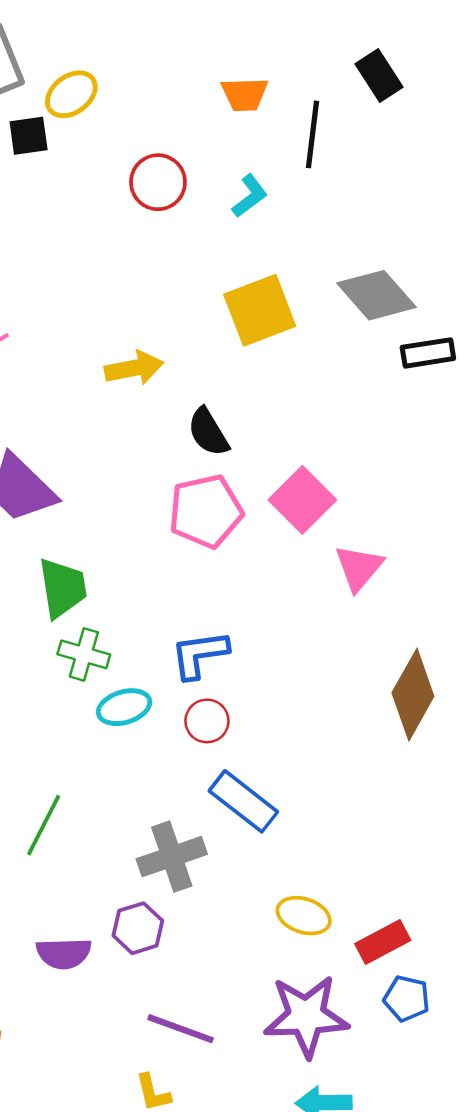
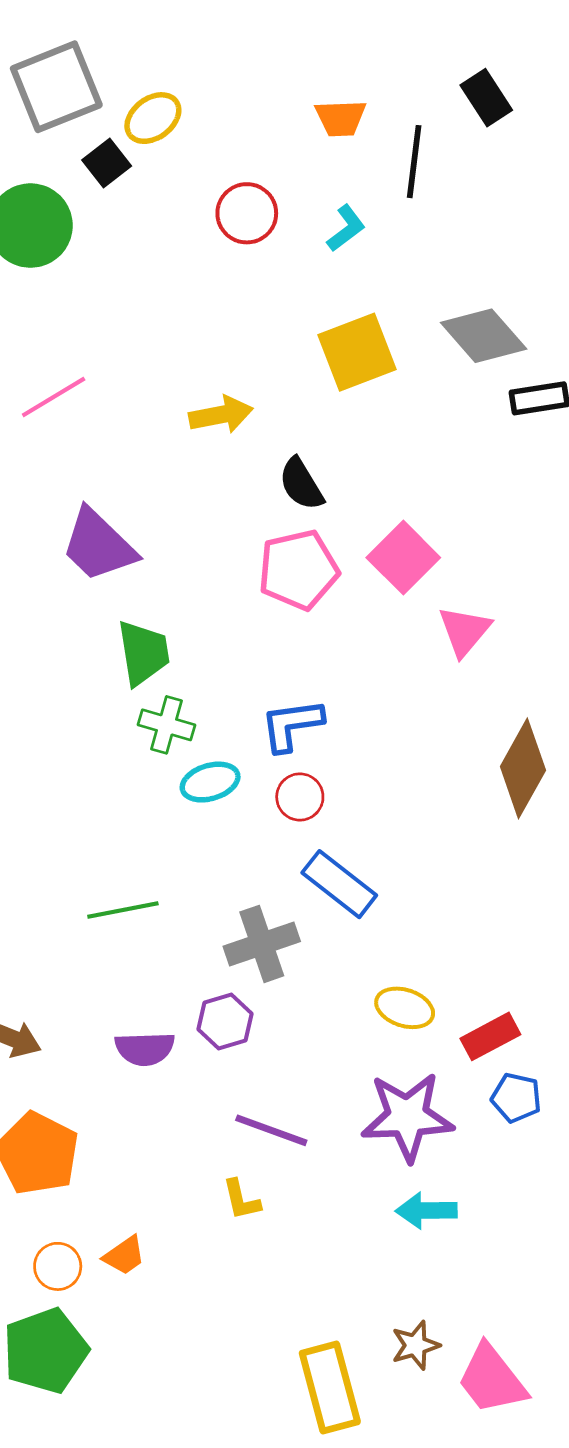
black square: (29, 136) -> (107, 163), turned -30
green line: (44, 825) -> (123, 910), turned 52

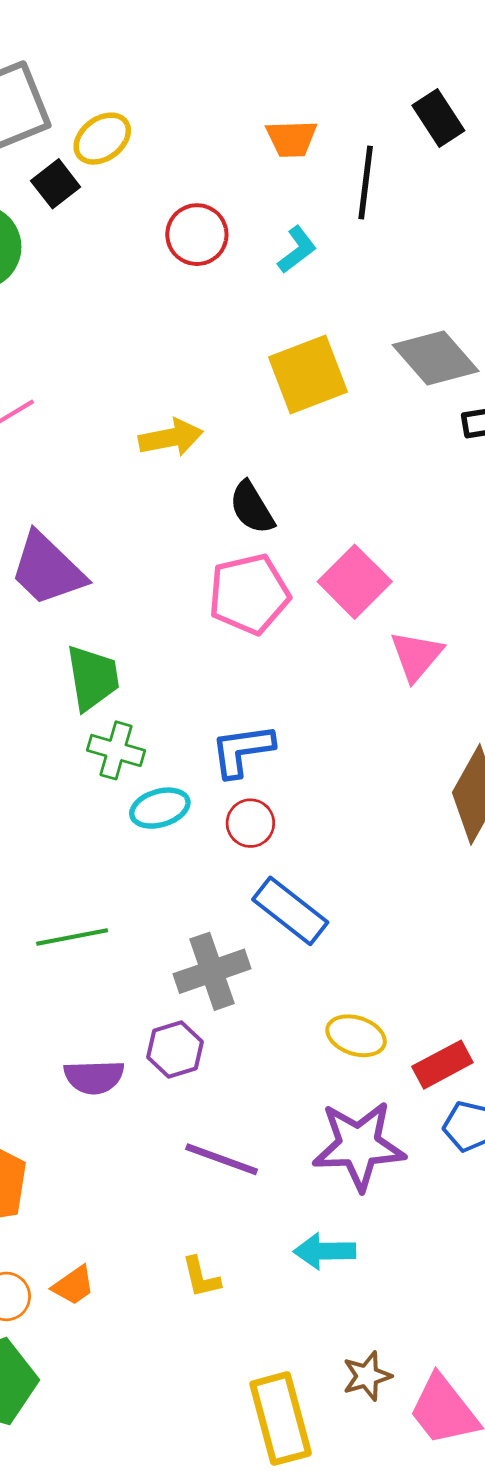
yellow L-shape: (241, 1200) -> (201, 1277), moved
cyan arrow: (426, 1211) -> (324, 1251), moved

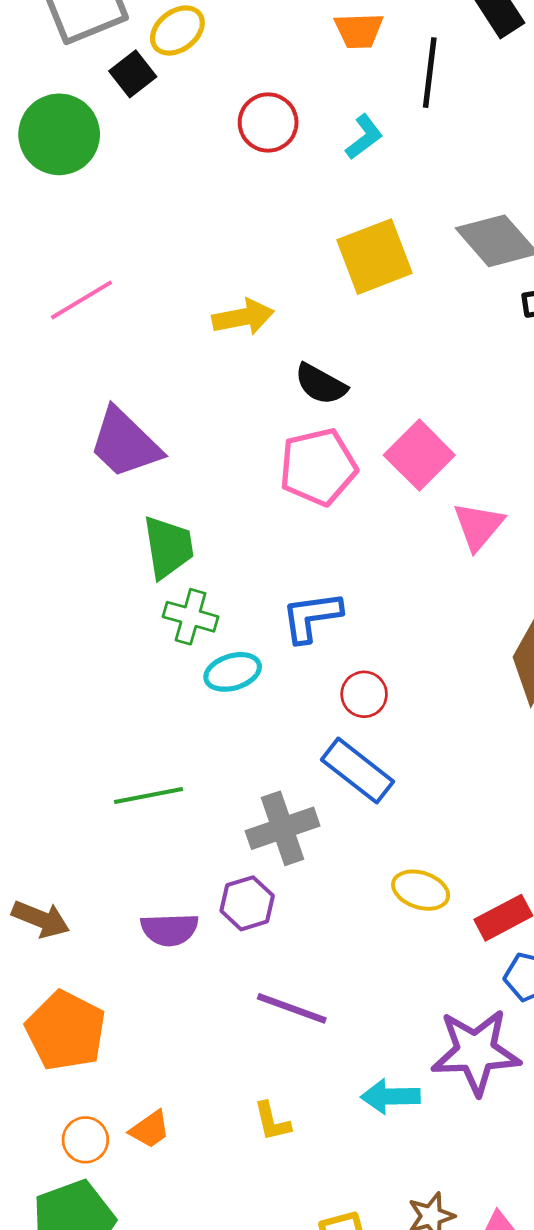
black semicircle: (252, 508) -> (321, 384), turned -30
red circle: (250, 823) -> (364, 694), moved
purple star: (359, 1146) -> (476, 1052), moved

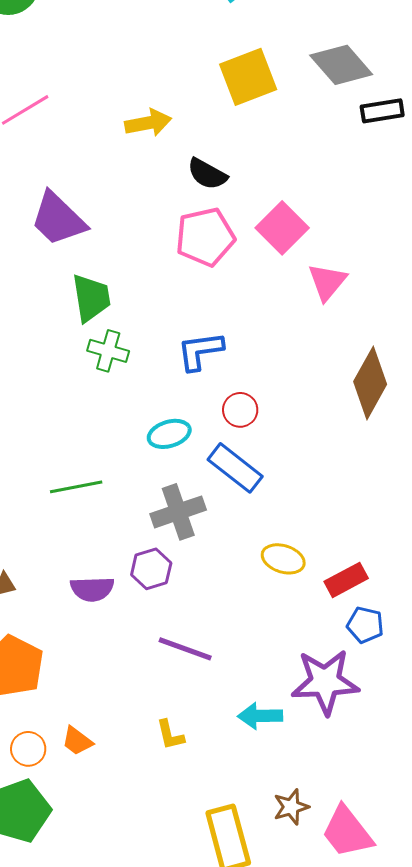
cyan ellipse: (233, 672) -> (169, 434), moved
orange trapezoid: (150, 1129) -> (77, 741), turned 72

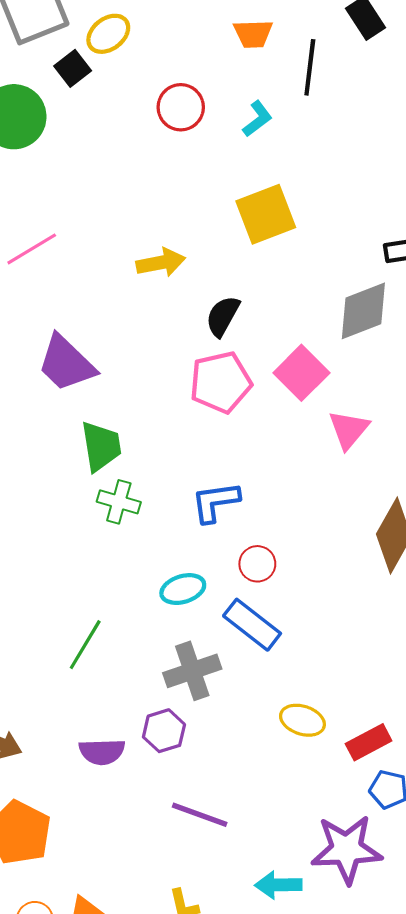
gray diamond: (341, 65) -> (363, 311), moved, turned -70
black semicircle: (207, 174) -> (223, 316), turned 90
green line: (76, 487) -> (85, 645), turned -48

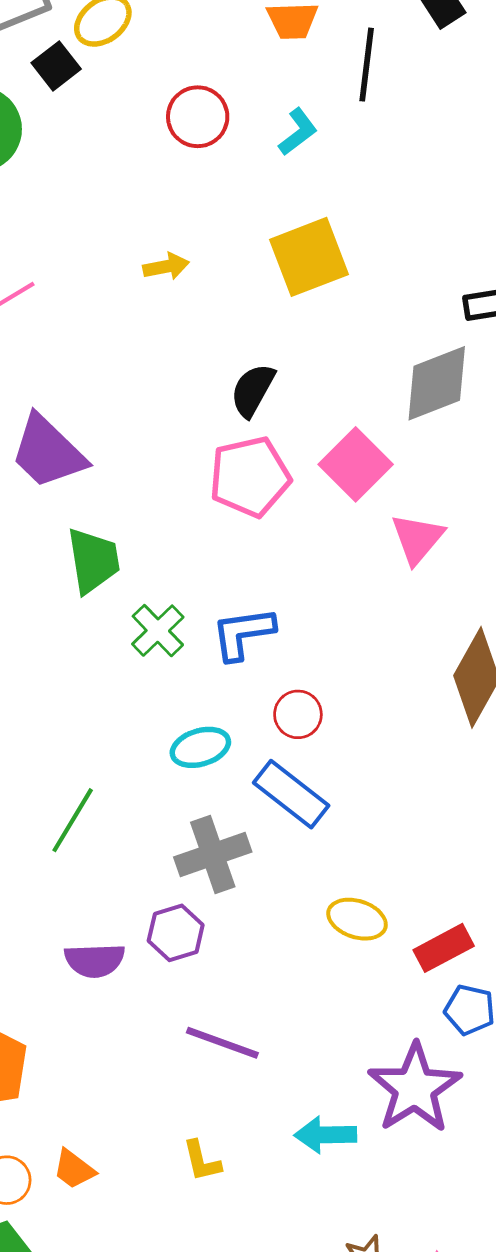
yellow arrow: (161, 263) -> (166, 267), moved, size x0.7
green cross: (119, 502) -> (158, 631), moved, turned 30
purple star: (347, 849) -> (415, 1088), turned -30

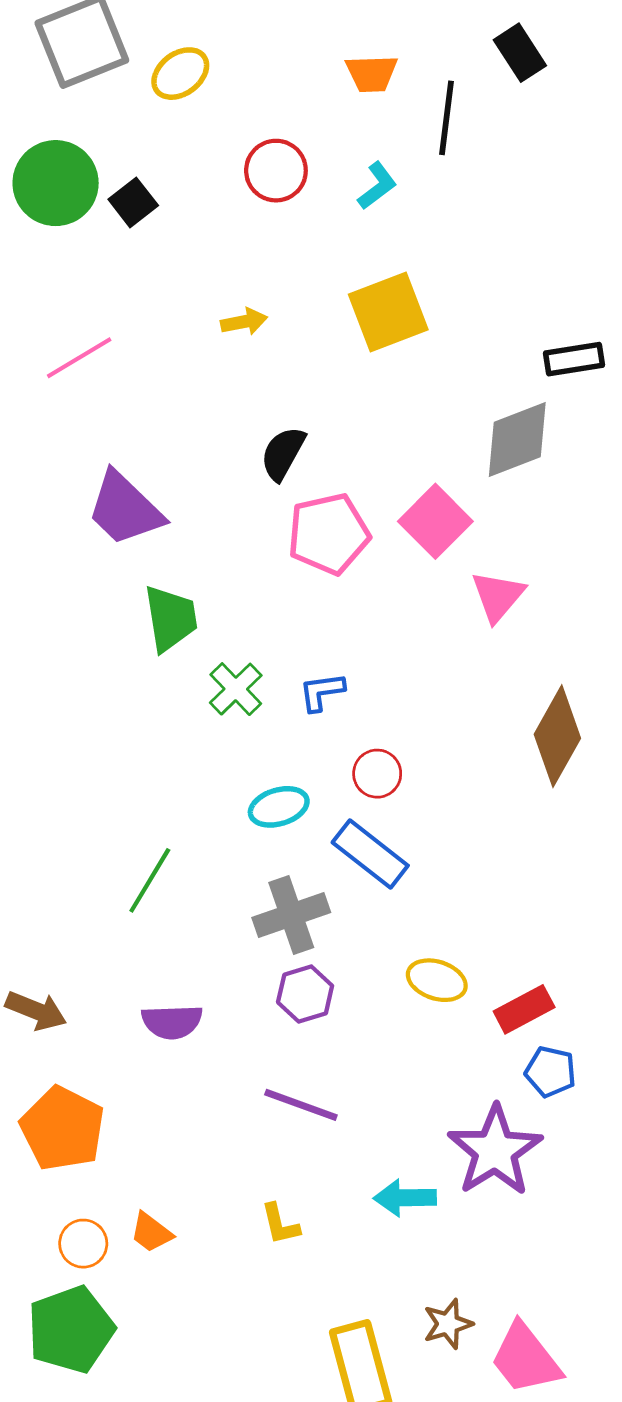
black square: (56, 66) -> (133, 202), moved
black semicircle: (253, 390) -> (283, 453), moved
blue L-shape: (243, 633) -> (322, 692), size x0.7
purple hexagon: (176, 933) -> (305, 994), moved

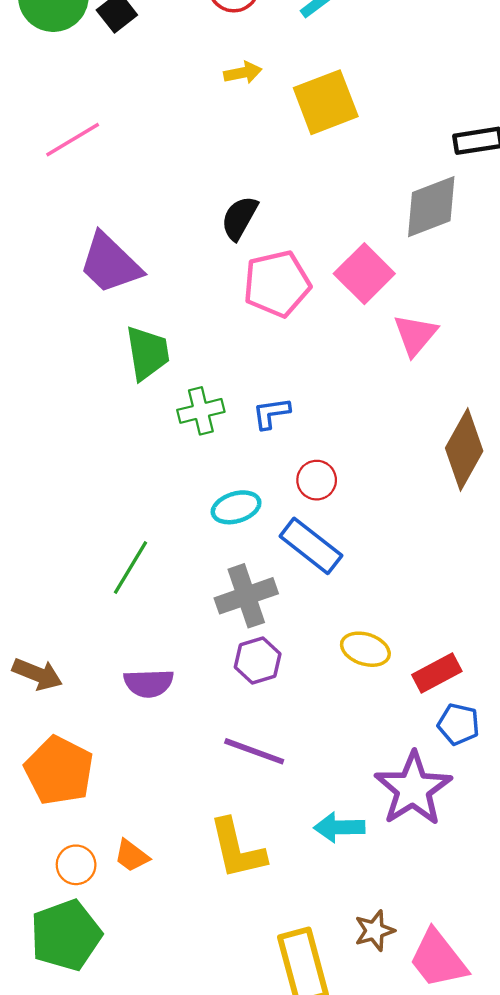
yellow arrow: (244, 322) -> (243, 73), moved
green cross: (236, 689) -> (201, 411), turned 30
yellow L-shape: (280, 1224) -> (237, 849), size x1.8

